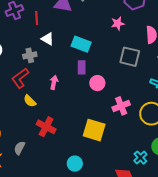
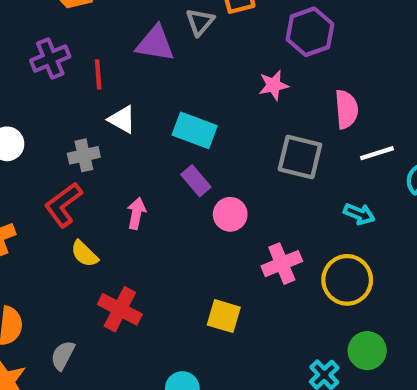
purple rectangle: (82, 67) -> (196, 181), turned -40
yellow square: (94, 130) -> (224, 316), size x0.7

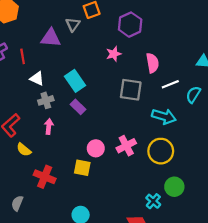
cyan rectangle: (195, 130) -> (75, 81), turned 40
gray cross: (84, 155) -> (46, 100), moved
pink circle: (230, 214) -> (96, 148), moved
cyan arrow: (359, 214) -> (164, 116), size x1.5
yellow square: (224, 316) -> (82, 168), moved

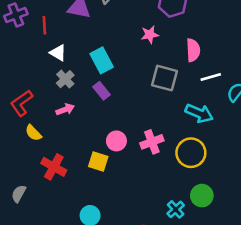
gray cross: (46, 100) -> (65, 79), turned -32
pink arrow: (49, 126) -> (65, 109), turned 56

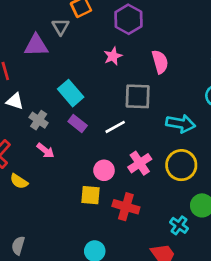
white triangle: (58, 53) -> (15, 101), moved
white line: (211, 77) -> (115, 127), moved
pink arrow: (65, 109) -> (45, 151), turned 72
red cross: (54, 167) -> (126, 207), moved

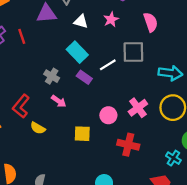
white triangle: (15, 101) -> (81, 21), moved
white line: (115, 127) -> (108, 65), moved
yellow square: (91, 195) -> (82, 134), moved

